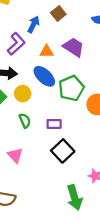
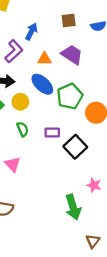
brown square: (58, 14) -> (69, 21), moved, turned 32
black square: (63, 151) -> (75, 147), moved

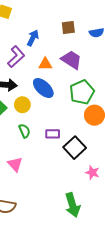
green pentagon: (70, 96) -> (82, 92), moved
pink star: (94, 185) -> (92, 173), moved

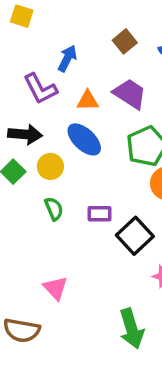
brown square: (68, 27) -> (125, 41), turned -32
purple L-shape: (16, 57) -> (40, 89), turned 105
pink triangle: (15, 164) -> (55, 288), moved

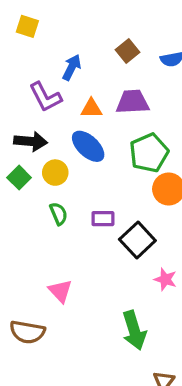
purple trapezoid: (130, 94) -> (132, 102), turned -36

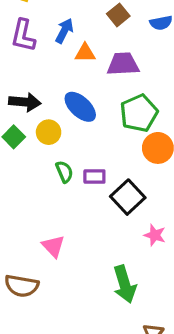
purple L-shape: (45, 97) -> (23, 36), moved, turned 40
orange triangle: (91, 108) -> (85, 53), moved
green semicircle: (59, 214) -> (64, 172), moved

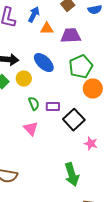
pink triangle: (53, 246) -> (31, 129), moved

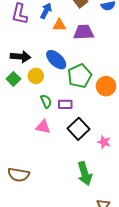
green pentagon: (81, 67) -> (80, 76), moved
black square: (74, 120) -> (79, 129), moved
pink triangle: (31, 129) -> (43, 127), turned -35

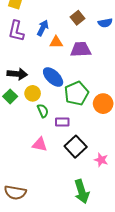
green semicircle: (46, 101) -> (43, 111), moved

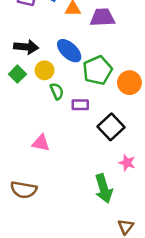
pink triangle: (40, 144) -> (41, 143), moved
black square: (76, 147) -> (111, 127), moved
pink star: (101, 160) -> (127, 163), moved

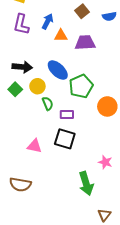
orange circle: (129, 83) -> (107, 106), moved
black square: (111, 127) -> (65, 139), moved, turned -30

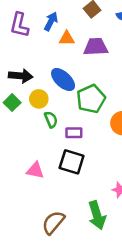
brown semicircle: (20, 184) -> (53, 222), moved, turned 120

